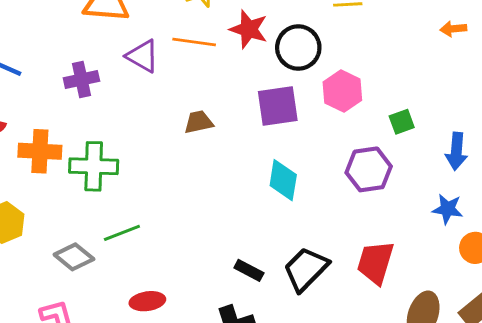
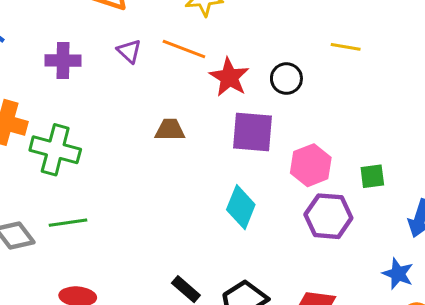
red star: (249, 29) -> (229, 77), moved
black circle: (298, 47) -> (286, 78), size x0.7
purple triangle: (143, 56) -> (129, 51), size x0.7
pink hexagon: (342, 91) -> (311, 165), moved

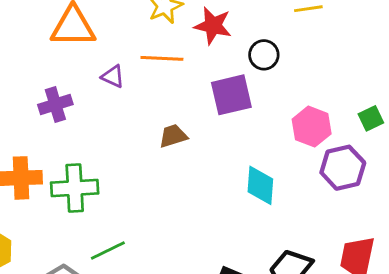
red star: (229, 77) -> (213, 26), moved
purple square: (252, 132) -> (231, 95), moved

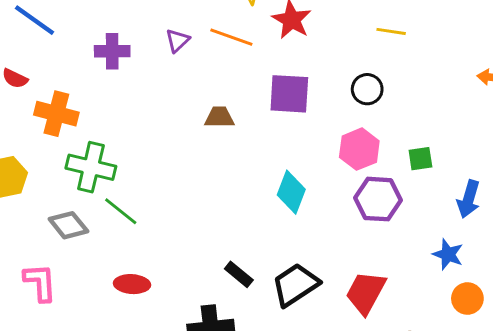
black circle: (264, 55) -> (367, 89), moved
purple triangle: (113, 76) -> (177, 40), turned 35
green cross: (75, 188) -> (91, 167), moved
green line: (108, 250) -> (121, 211), turned 48

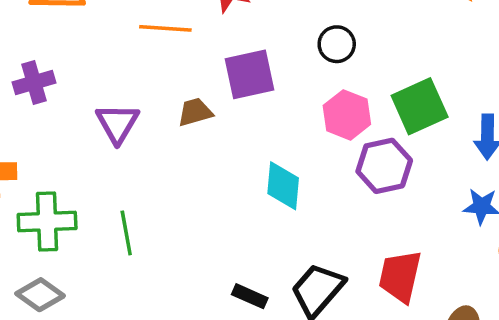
purple triangle: (177, 40) -> (117, 123), moved, size x1.5
brown trapezoid: (219, 117) -> (195, 112), moved
green square: (420, 159) -> (420, 106), size x1.8
green line: (121, 211) -> (126, 233), moved, turned 57

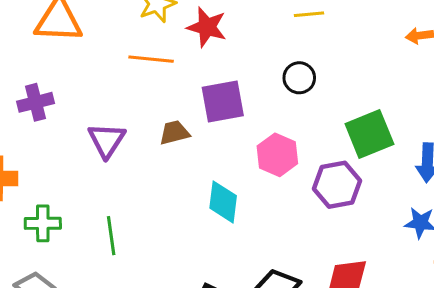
pink hexagon: (347, 115) -> (277, 155), moved
cyan diamond: (283, 186) -> (223, 202), moved
green cross: (47, 221) -> (43, 223), size x0.7

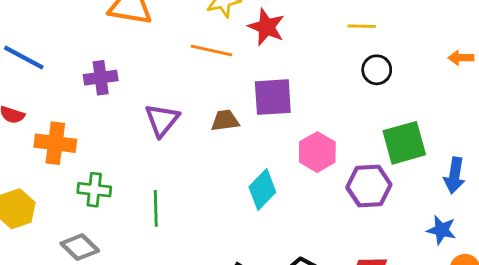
black circle: (299, 78) -> (377, 70), moved
cyan diamond: (223, 202) -> (262, 189), turned 30

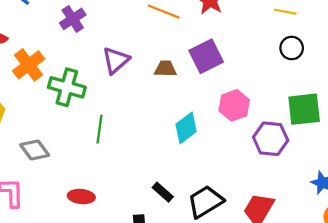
purple cross: (101, 78) -> (73, 19), turned -35
purple square: (273, 97) -> (206, 56), turned -32
orange cross: (55, 143) -> (29, 65), turned 36
green cross: (94, 190) -> (67, 87), moved, size x1.4

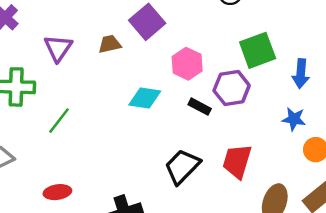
cyan diamond: (186, 128) -> (145, 98), turned 60
green line: (100, 129) -> (59, 121), turned 44
black rectangle: (163, 192) -> (200, 107), moved

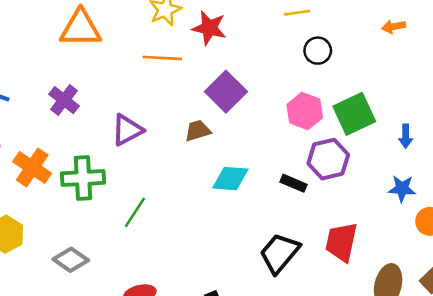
brown trapezoid: (110, 44) -> (198, 131), moved
purple triangle: (58, 48) -> (127, 130), turned 32
pink hexagon: (187, 64) -> (305, 111), moved
blue arrow: (301, 74) -> (406, 136), size x0.7

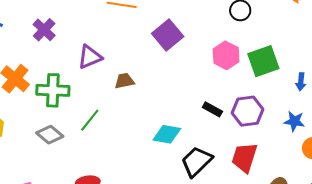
brown trapezoid: (198, 131) -> (124, 81), moved
purple hexagon: (328, 159) -> (248, 111), moved
cyan diamond: (230, 179) -> (167, 134), moved
gray diamond: (71, 260) -> (50, 135), moved

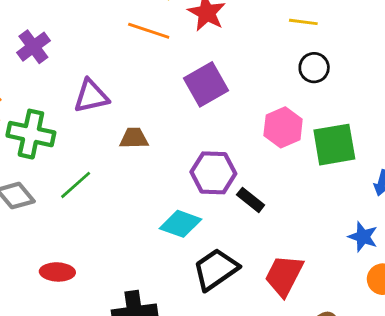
purple hexagon: (248, 111) -> (213, 173), moved

